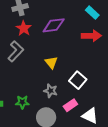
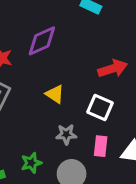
red arrow: (91, 36) -> (113, 69), moved
pink rectangle: (70, 105) -> (101, 146), turned -32

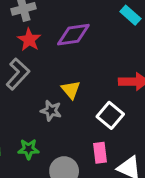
gray star: (66, 134) -> (51, 111), moved
pink rectangle: (101, 146) -> (100, 153), turned -30

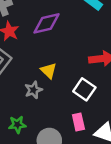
gray star: (51, 111) -> (33, 90), turned -30

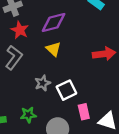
yellow triangle: (49, 71) -> (53, 49), moved
white square: (84, 89) -> (66, 90), moved, turned 30

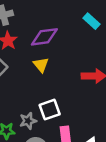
gray star: (43, 83) -> (28, 121), moved

